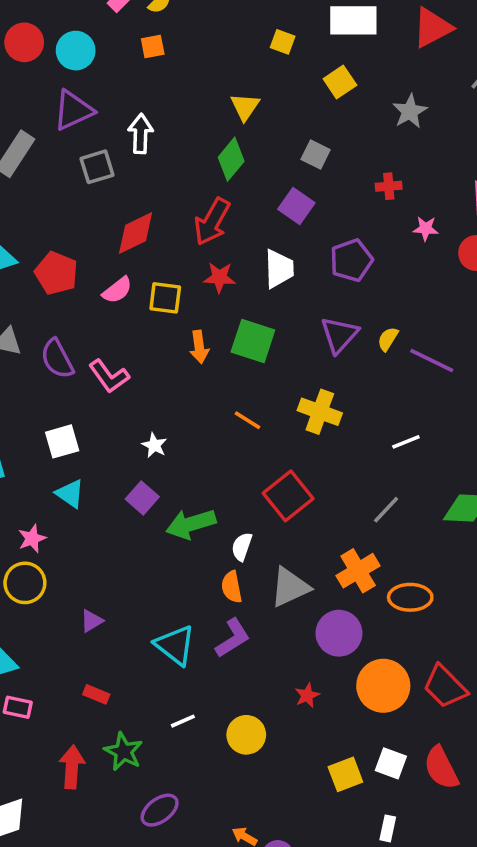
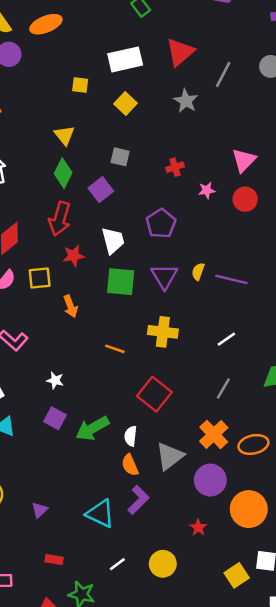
gray star: (410, 111) -> (186, 101), moved
purple square: (296, 206) -> (101, 190), moved, turned 30
green square: (253, 341) -> (121, 282), moved

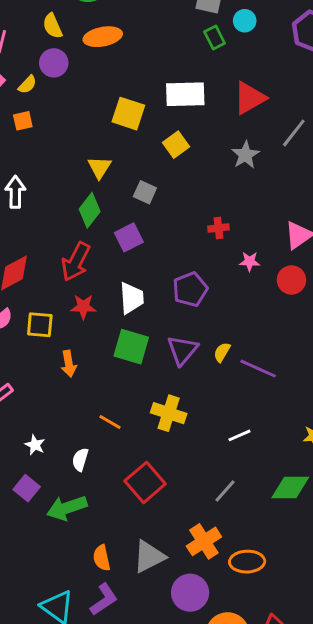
yellow square: (80, 85) -> (128, 114), size x1.6
gray square: (120, 157) -> (145, 192), moved
white semicircle: (131, 436) -> (80, 459), moved

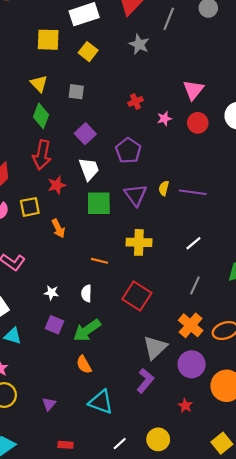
purple square: (129, 237) -> (85, 134), moved
orange semicircle: (102, 558) -> (84, 365), moved
purple L-shape: (104, 599) -> (145, 381), moved

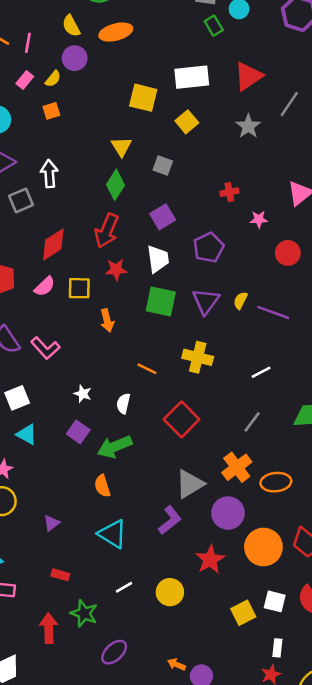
red circle: (198, 123) -> (288, 253), moved
red star: (185, 406) -> (210, 560), size x1.6

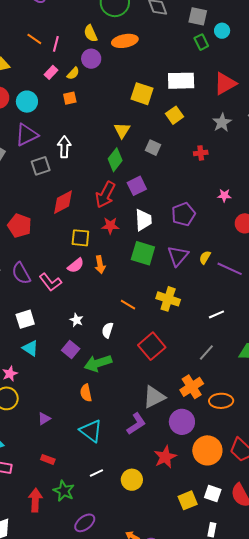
red cross: (229, 192) -> (201, 153), moved
purple square: (163, 217) -> (137, 186), moved
pink semicircle: (45, 286) -> (76, 265), moved

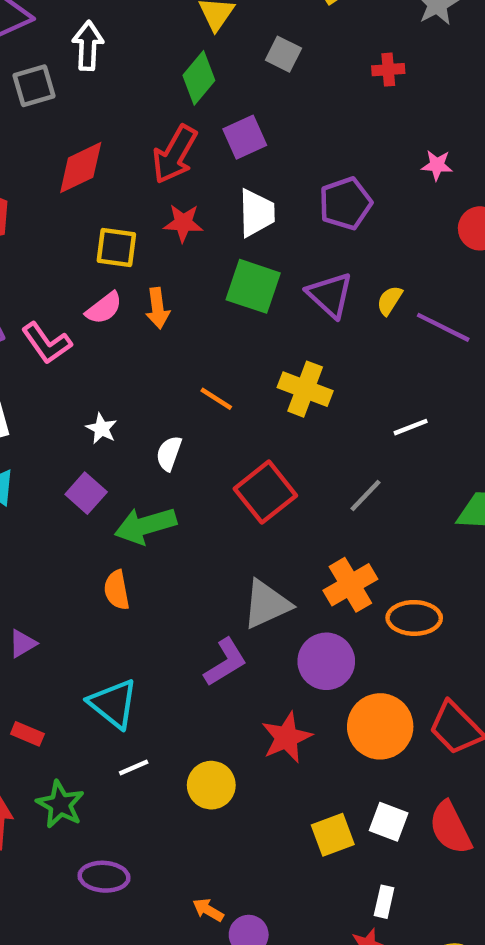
purple triangle: (178, 256) -> (330, 295), turned -30
gray line: (206, 352) -> (365, 496), moved
cyan triangle: (91, 431) -> (113, 704), moved
purple ellipse: (85, 523) -> (104, 877), turned 40

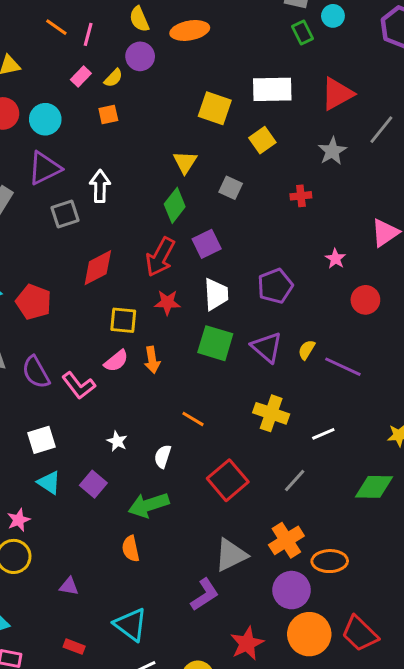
pink star: (437, 165) -> (335, 259), turned 30
yellow cross: (305, 389) -> (271, 413), moved
purple square: (86, 493) -> (93, 484), moved
purple triangle: (23, 644) -> (69, 586), turned 42
purple circle: (326, 661) -> (291, 590), moved

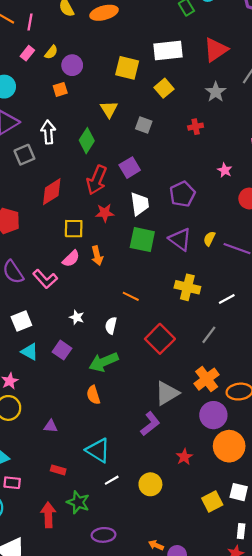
purple circle: (140, 56) -> (72, 65), moved
orange square: (108, 114) -> (60, 89), moved
green diamond: (175, 205) -> (87, 141), moved
red star: (247, 643) -> (184, 457), size x0.7

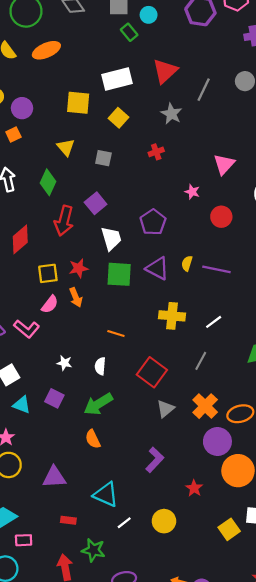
red star: (105, 213) -> (79, 268), moved
gray triangle: (167, 393) -> (165, 409), moved, size x0.7
purple triangle: (51, 426) -> (54, 477), size x1.6

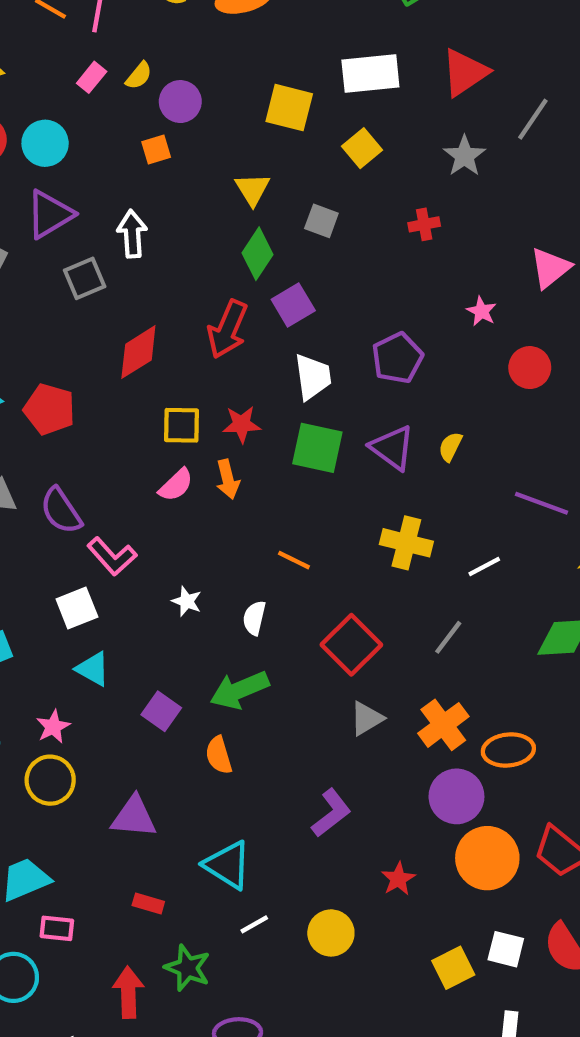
green diamond: (48, 182) -> (257, 254), moved
purple line: (216, 269) -> (541, 503), moved
pink L-shape: (27, 329) -> (112, 556), moved
purple square: (54, 398) -> (161, 711), moved

